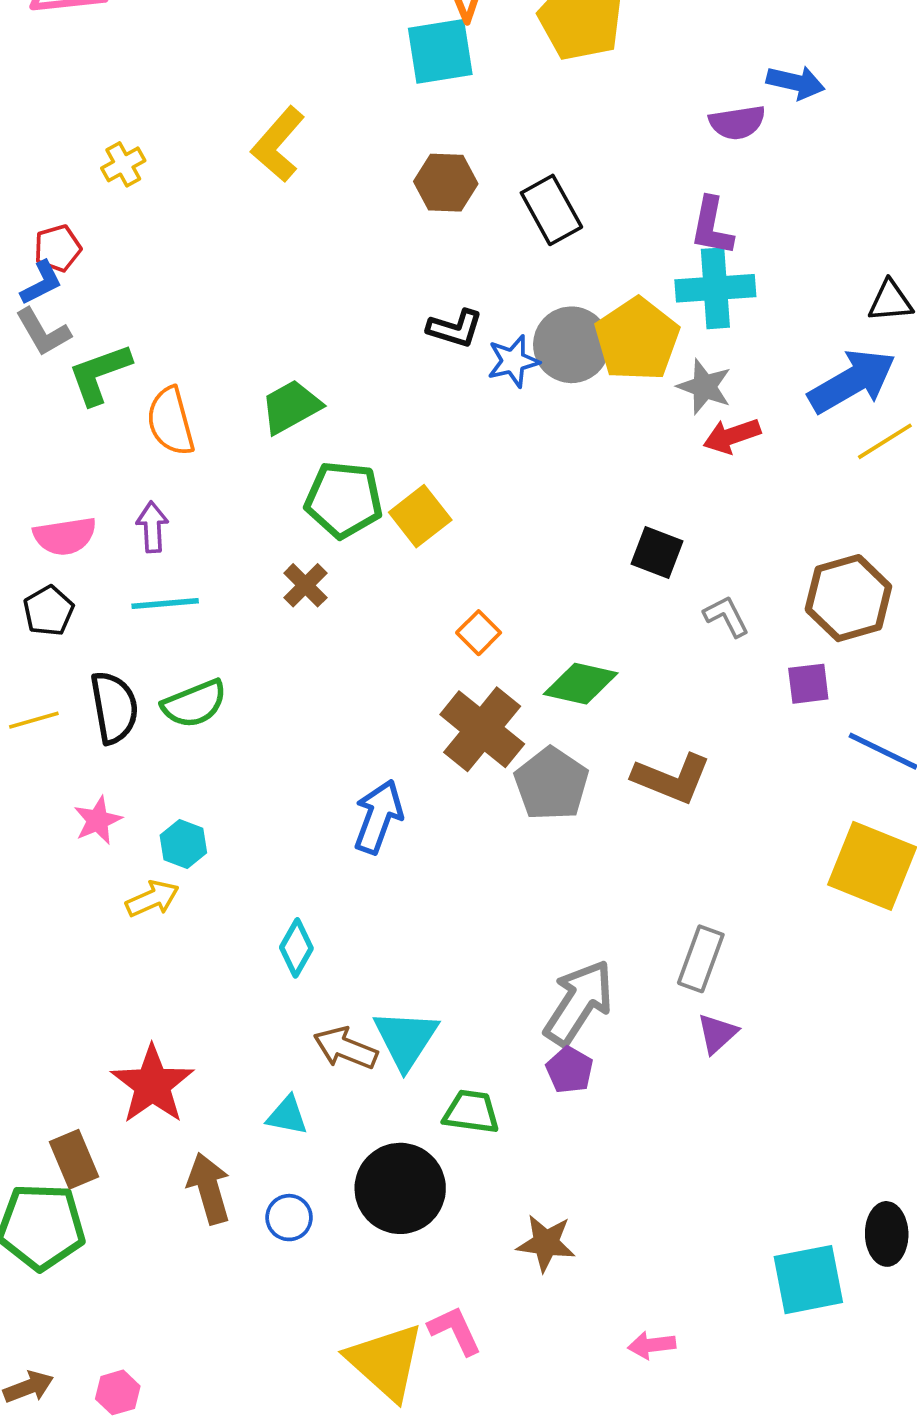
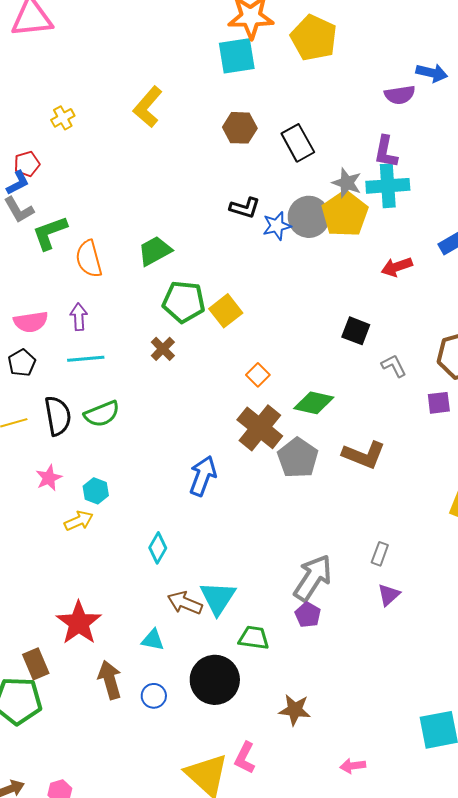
gray star: (704, 387) -> (347, 183), moved
gray rectangle: (701, 959) -> (380, 554), size x0.7
pink L-shape: (455, 1331) -> (245, 758), turned -128

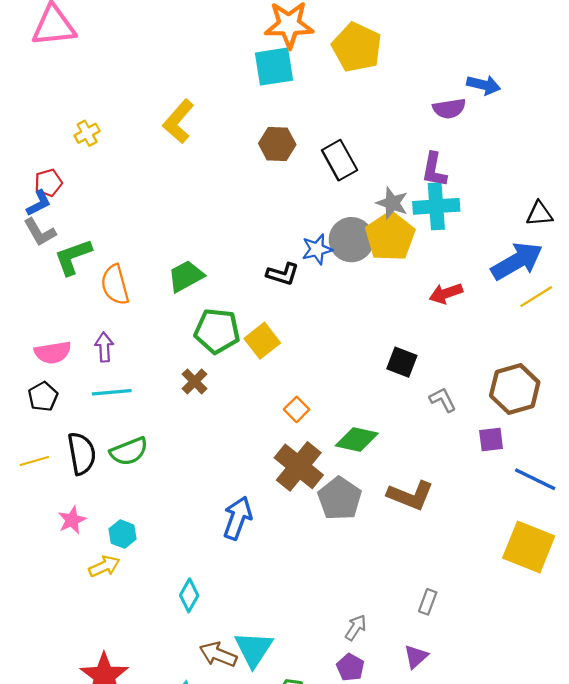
black L-shape: (245, 208) -> (283, 274), moved
gray arrow: (313, 578) -> (356, 628), size x0.5
purple triangle: (389, 595) -> (416, 657), moved

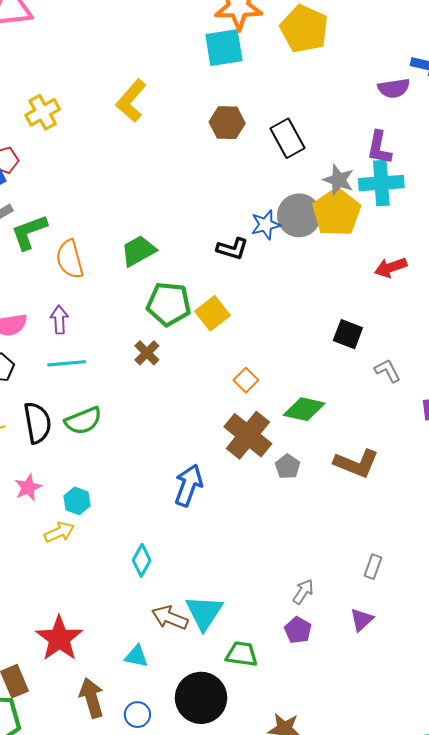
yellow cross: (87, 133) -> (43, 112), size x1.4
gray pentagon: (340, 499) -> (288, 467), size x0.6

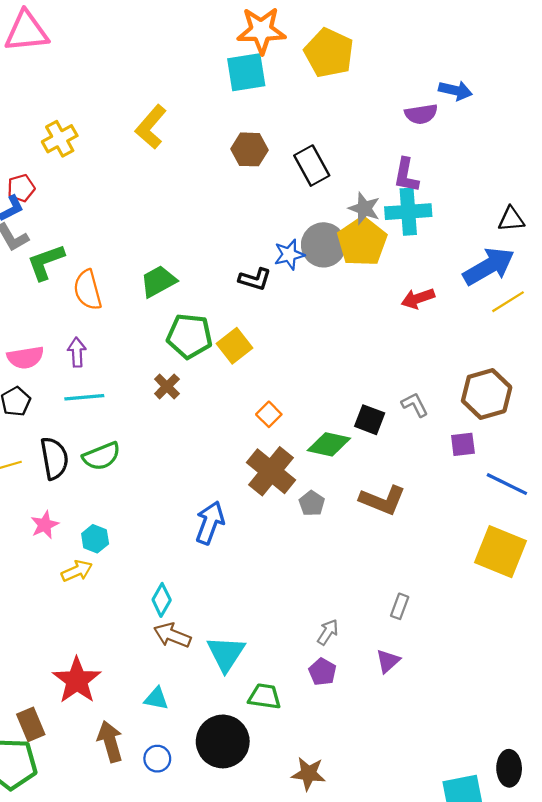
black square: (348, 334) -> (370, 420), moved
brown arrow: (170, 618) -> (172, 635), moved

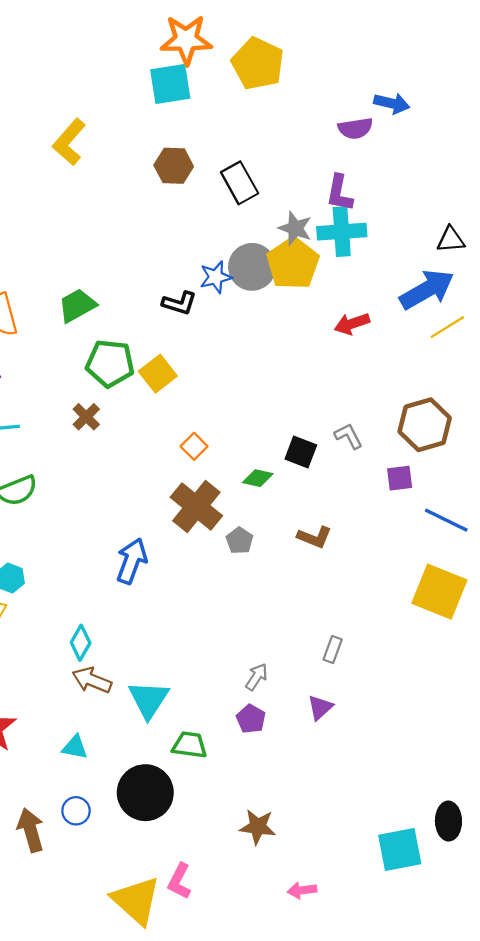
green diamond: (329, 444) -> (258, 478), size x0.7
brown L-shape: (383, 500) -> (314, 537), size x0.7
brown arrow: (110, 741) -> (31, 830), moved
brown star: (309, 774) -> (258, 827), moved

